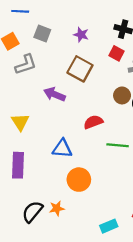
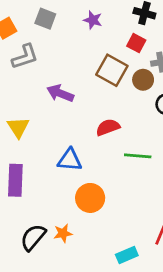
brown square: (80, 69) -> (112, 70), moved
brown circle: (122, 95) -> (143, 80), moved

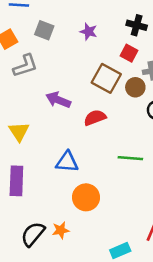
red semicircle: (108, 127) -> (95, 118), moved

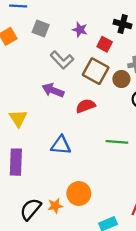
red square: (129, 53) -> (105, 44), moved
gray L-shape: (25, 66) -> (62, 60), moved, turned 65
orange circle: (86, 197) -> (79, 193), moved

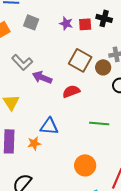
red square: (105, 44) -> (85, 24), moved, turned -32
gray L-shape: (62, 60) -> (22, 62), moved
orange circle: (79, 193) -> (85, 165), moved
orange star: (55, 206) -> (34, 143), moved

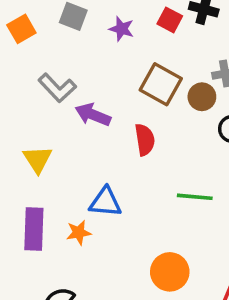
purple star: (66, 23) -> (122, 29), moved
red square: (85, 24) -> (170, 20), turned 32
red semicircle: (71, 91) -> (145, 140), turned 102

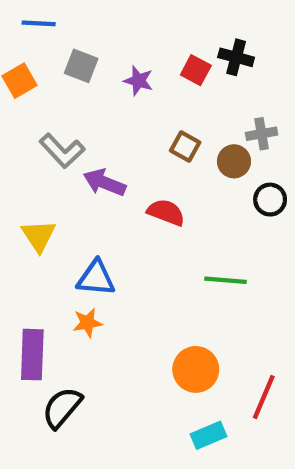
brown square: (161, 84) -> (185, 146), size x0.6
red semicircle: (145, 140) -> (166, 212), turned -60
blue triangle: (105, 202) -> (96, 278), moved
purple rectangle: (34, 229) -> (32, 355), moved

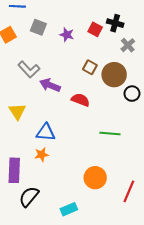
gray cross: (262, 134) -> (128, 45), moved, turned -32
brown circle: (234, 161) -> (114, 75), size x1.5
cyan rectangle: (208, 435) -> (69, 209), moved

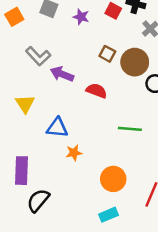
orange star: (42, 155) -> (74, 153), moved
cyan rectangle: (69, 209) -> (108, 215), moved

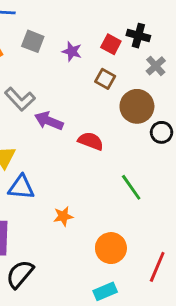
brown square: (107, 54) -> (105, 79), moved
blue triangle: (57, 128) -> (21, 187), moved
green line: (130, 129) -> (131, 187), turned 50

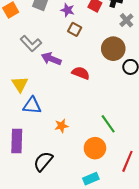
brown square: (105, 79) -> (75, 29), moved
green line: (131, 187) -> (108, 124), moved
black semicircle: (20, 274) -> (43, 161), moved

